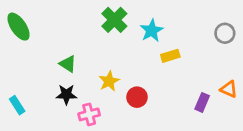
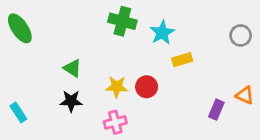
green cross: (114, 20) -> (122, 21), turned -30
yellow star: (109, 81) -> (117, 87), turned 30
red circle: (137, 97) -> (147, 87), moved
pink cross: (89, 114) -> (115, 122), moved

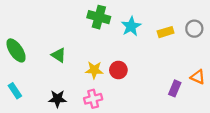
green ellipse: (20, 28) -> (16, 50), moved
yellow rectangle: (182, 60) -> (166, 32), moved
black star: (71, 101) -> (57, 99), moved

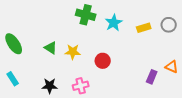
yellow star: (94, 70) -> (73, 52), moved

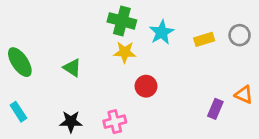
yellow star: (73, 52) -> (125, 52), moved

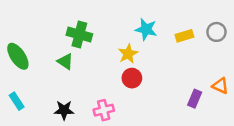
green cross: (122, 21) -> (79, 35), moved
cyan star: (162, 32) -> (146, 29), turned -30
yellow star: (125, 52) -> (128, 54), moved, turned -30

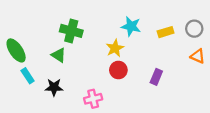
orange triangle: (220, 86) -> (198, 56), moved
purple rectangle: (195, 99) -> (156, 77), moved
cyan rectangle: (17, 101) -> (28, 76), moved
black star: (64, 110) -> (54, 87), moved

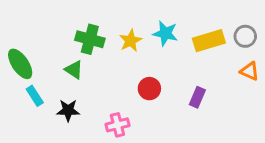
yellow rectangle: (166, 32) -> (209, 41), size x1.5
yellow star: (115, 48) -> (131, 41), moved

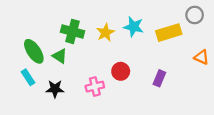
gray circle: (245, 36) -> (195, 15), moved
green ellipse: (20, 64) -> (34, 51), moved
pink cross: (117, 125) -> (95, 87), moved

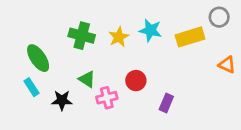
green triangle: (60, 56) -> (87, 79), moved
purple rectangle: (159, 78) -> (166, 103), moved

